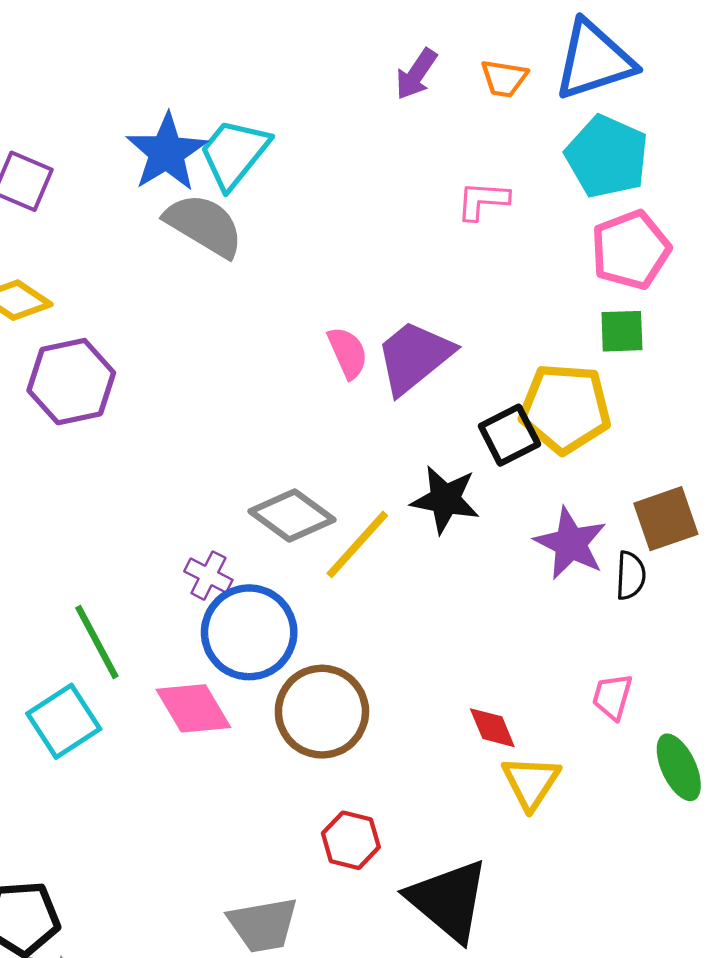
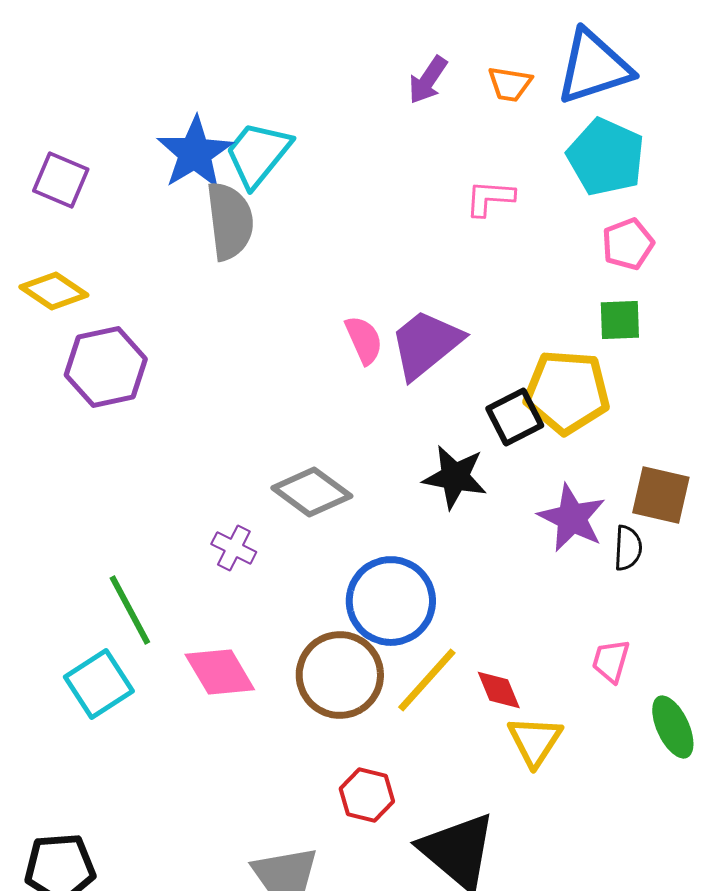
gray semicircle: (204, 225) -> (230, 221), turned 52
pink pentagon: (631, 250) -> (628, 244), size x0.7
brown square: (666, 519) -> (661, 495), turned 32
yellow line: (357, 544) -> (427, 680), moved
blue circle: (249, 632) -> (391, 601), moved

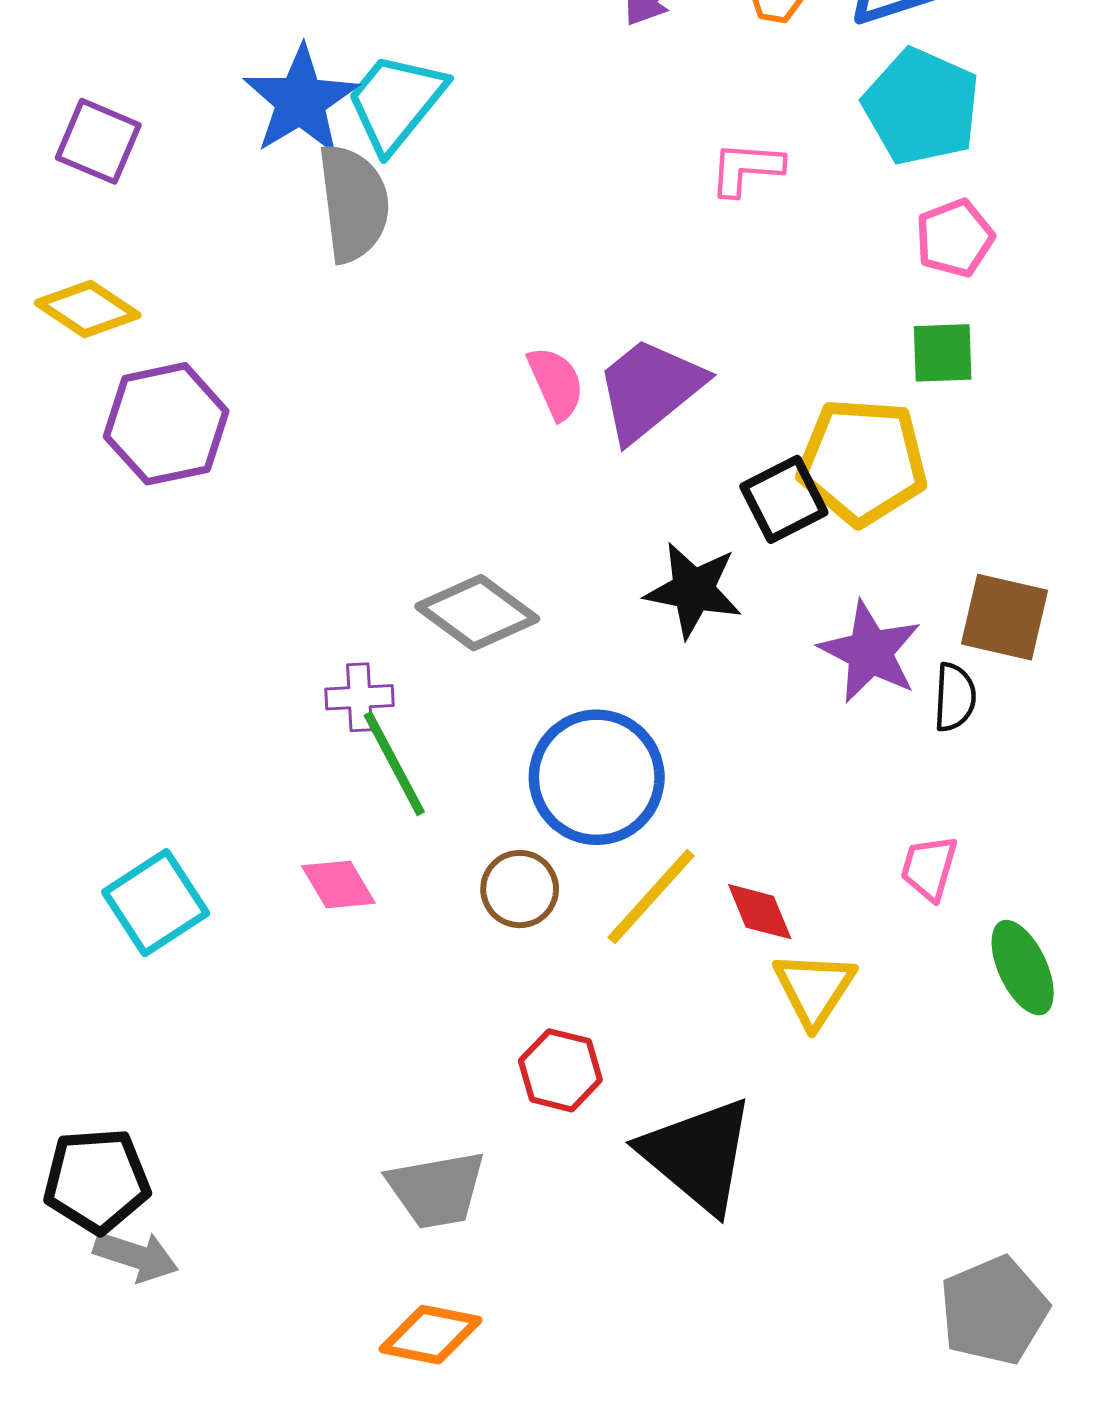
purple cross: (234, 548) -> (360, 697), turned -30
green line: (130, 610) -> (394, 764), moved
pink diamond: (220, 672) -> (338, 885), size x0.7
brown circle: (340, 675) -> (520, 889), size x0.6

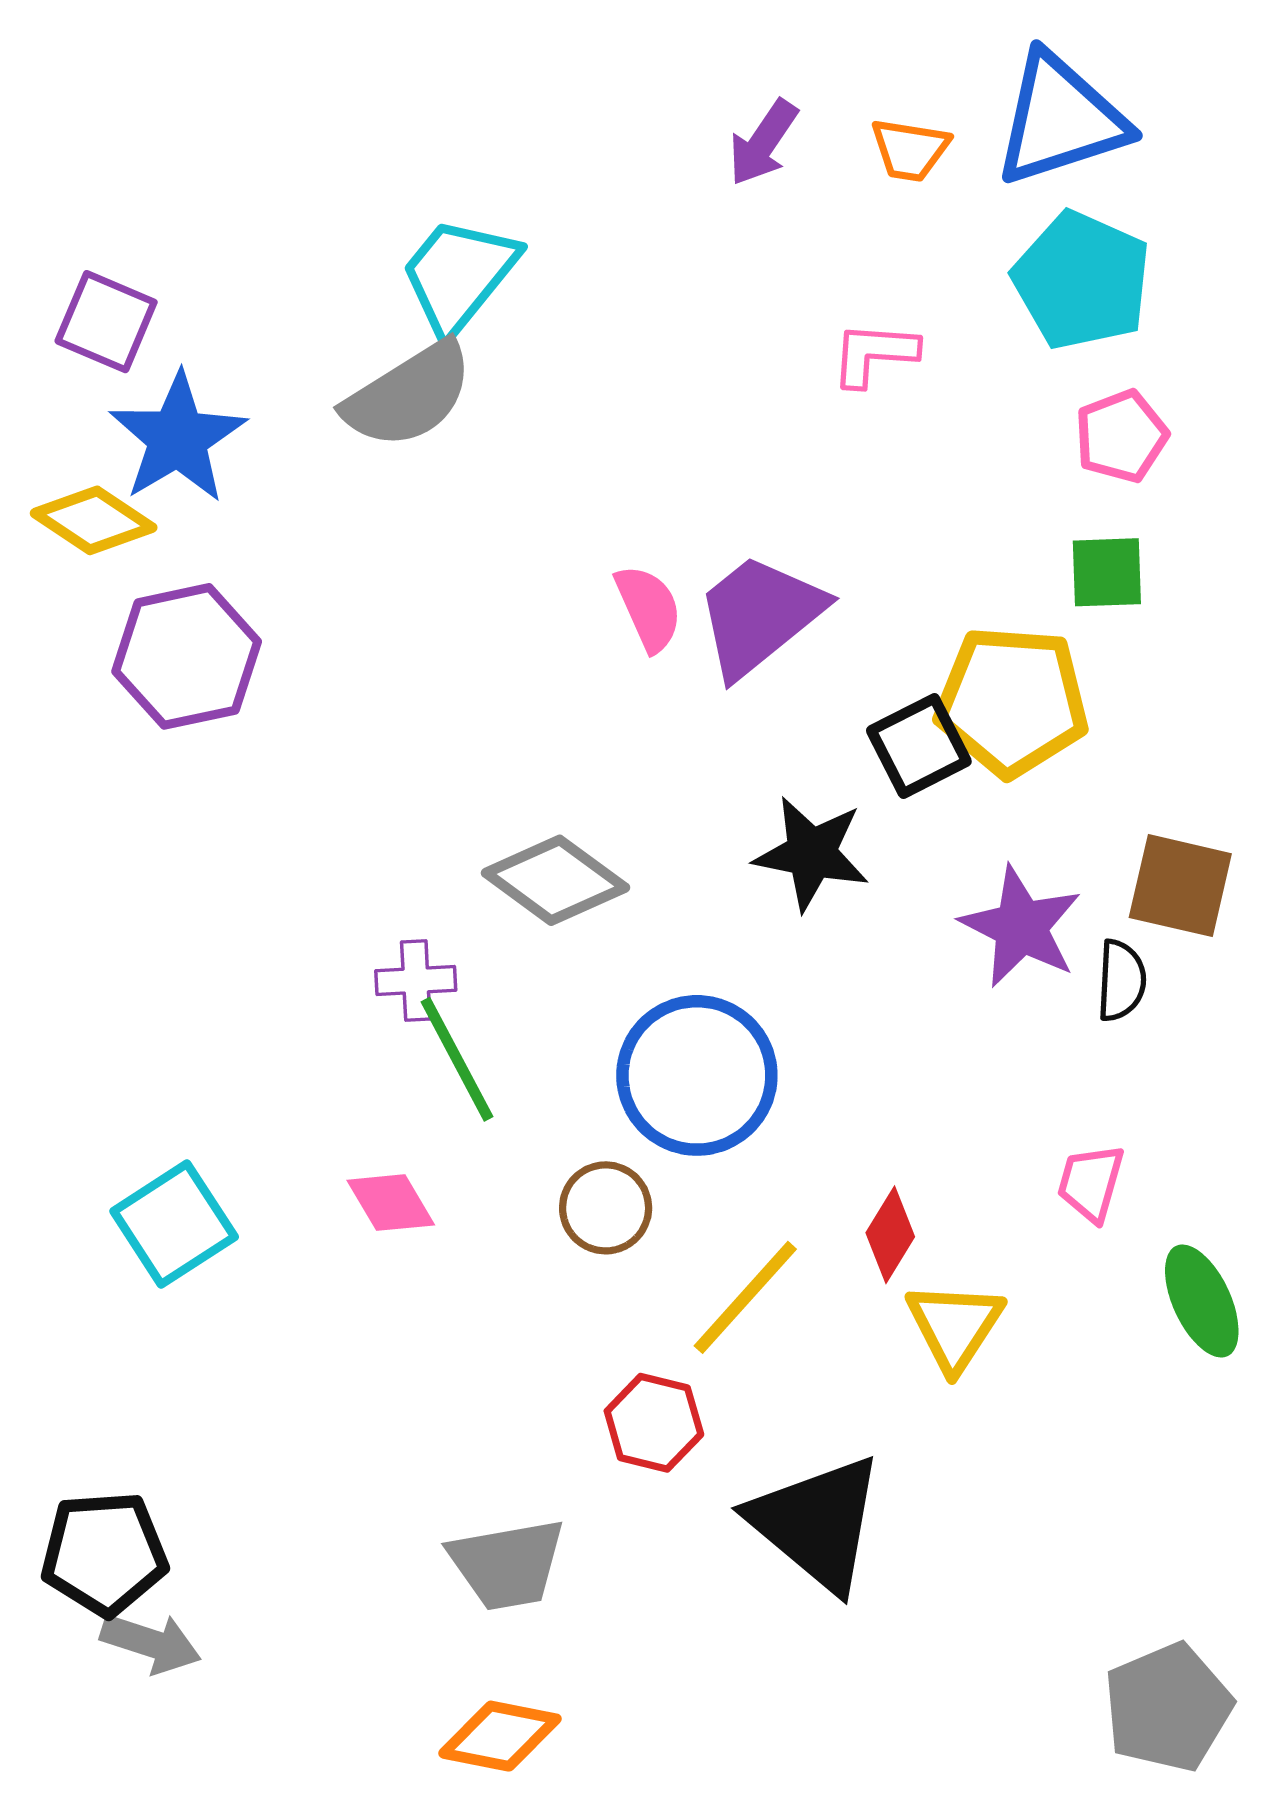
blue star: (301, 101) -> (178, 438), moved
gray semicircle: (353, 203) -> (409, 395), turned 65
yellow line: (651, 897) -> (745, 1297), moved
red diamond: (760, 912) -> (890, 1235), turned 54

